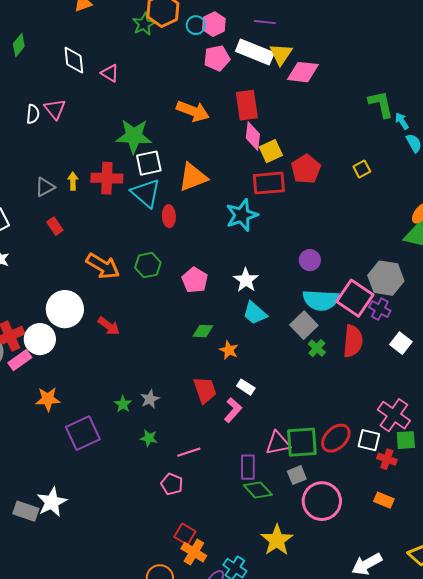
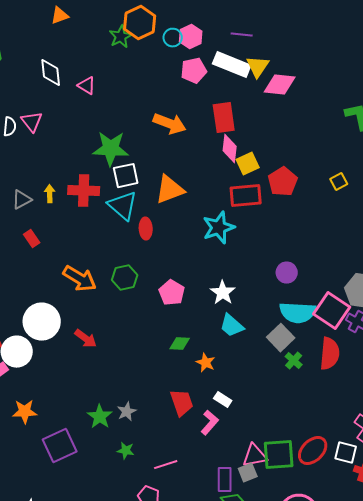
green star: (123, 404) -> (100, 417), size x1.4
gray square: (297, 475) -> (248, 473), moved

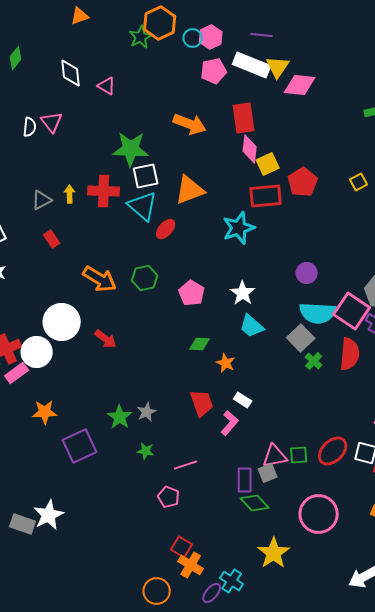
red ellipse: (146, 229) -> (166, 229), turned 45
green square: (279, 455) -> (299, 455), size x0.6

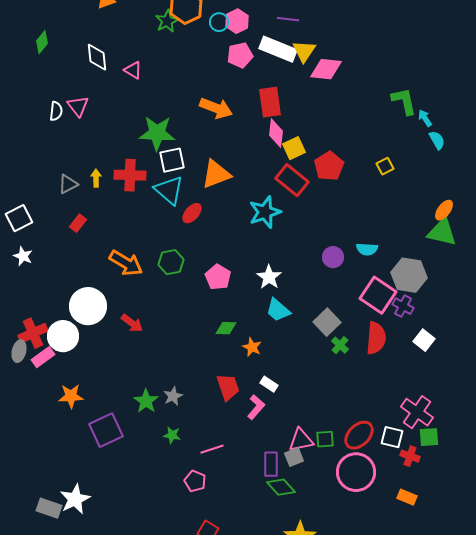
red rectangle: (266, 196) -> (292, 180), turned 44
red rectangle: (52, 239) -> (78, 223), turned 72
cyan semicircle: (318, 313) -> (367, 249), moved, size x0.6
pink circle: (319, 514) -> (356, 472), moved

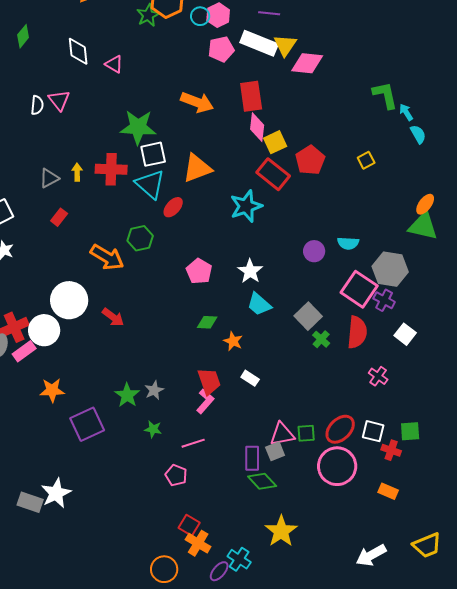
green hexagon: (171, 262) -> (140, 238), moved
pink L-shape: (256, 407) -> (205, 401), moved
pink cross: (417, 412) -> (378, 376), moved, size x0.6

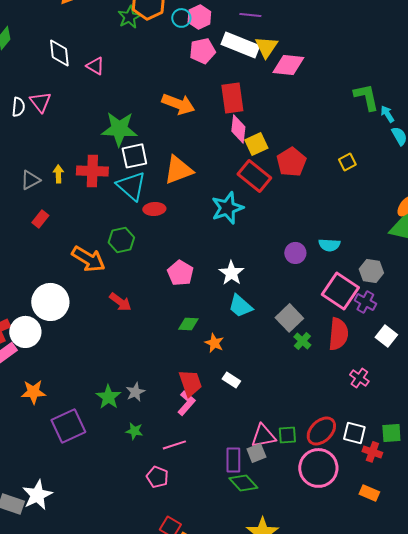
red ellipse: (173, 207) -> (154, 209), turned 45
gray hexagon: (390, 269) -> (371, 271), size x0.7
red arrow: (113, 317) -> (120, 302), moved

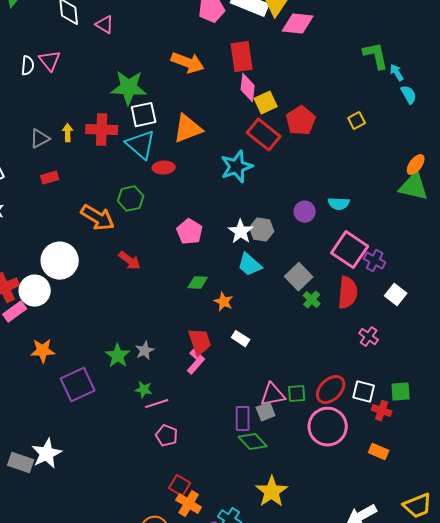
red rectangle: (40, 219) -> (50, 178), turned 36
gray hexagon: (371, 271) -> (262, 230), moved
pink line: (174, 445) -> (157, 404), moved

